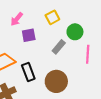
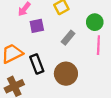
green circle: (75, 32) -> (95, 22), moved

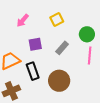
purple square: (37, 26) -> (35, 44), moved

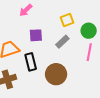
yellow square: (57, 19) -> (67, 20), moved

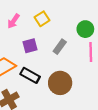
yellow square: (67, 20) -> (42, 19), moved
black rectangle: (31, 62) -> (30, 75), turned -36

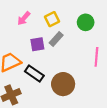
green circle: (85, 29) -> (86, 22), moved
gray rectangle: (60, 47) -> (56, 39), moved

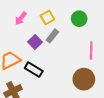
purple square: (37, 44) -> (35, 42), turned -32
brown circle: (63, 84) -> (84, 79), moved

